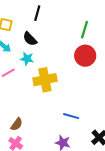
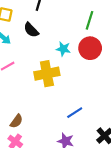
cyan star: (27, 59) -> (63, 49), moved
blue line: (71, 116) -> (75, 113), turned -49

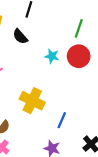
yellow cross: (47, 74) -> (32, 101), moved, turned 35
blue line: (75, 113) -> (62, 120), turned -35

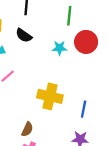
green line: (79, 28) -> (69, 16), moved

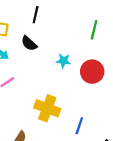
green line: (69, 16) -> (94, 30), moved
red circle: (86, 42) -> (92, 72), moved

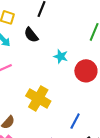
blue line: (79, 126) -> (75, 121), moved

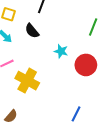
yellow cross: (38, 98) -> (27, 81), moved

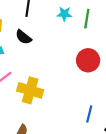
cyan star: (61, 51) -> (64, 14), moved

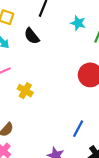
yellow cross: (30, 90) -> (25, 91), size x0.6

